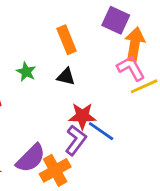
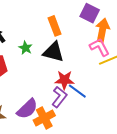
black triangle: (66, 77) -> (53, 52), size x1.6

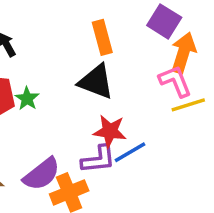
green star: (25, 48) -> (27, 99), moved
blue line: (77, 91) -> (130, 152), turned -72
purple L-shape: (59, 97) -> (98, 159), turned 40

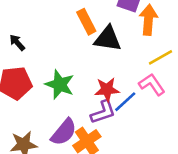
pink L-shape: (175, 81) -> (152, 84), moved
black triangle: (96, 82) -> (108, 39), moved
green star: (27, 99) -> (60, 84), moved, size x1.6

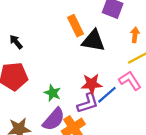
orange arrow: (148, 20) -> (135, 35), moved, size x0.6
green star: (60, 84) -> (53, 93), moved, size x0.7

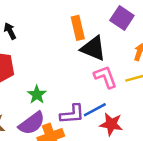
pink L-shape: (130, 81) -> (105, 77), moved
red star: (92, 84) -> (111, 124), moved

